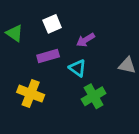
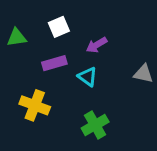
green triangle: (15, 33) -> (17, 37), turned -42
green cross: (94, 96) -> (95, 125), moved

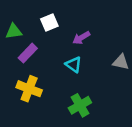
purple rectangle: (54, 63) -> (28, 53), moved, turned -30

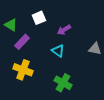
green triangle: (14, 31) -> (11, 25), turned 40
green cross: (80, 105) -> (63, 83), turned -30

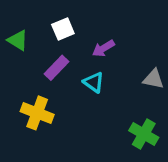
purple rectangle: (22, 42) -> (57, 68), moved
green cross: (63, 83) -> (144, 134), moved

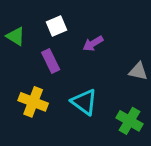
purple rectangle: (57, 68) -> (51, 61), turned -70
cyan triangle: (94, 82) -> (84, 102), moved, size x1.4

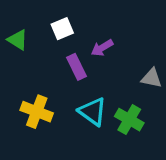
purple rectangle: (51, 61) -> (77, 67), moved
green cross: (130, 121) -> (129, 120), moved

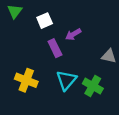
green triangle: (18, 40) -> (15, 11), moved, turned 35
cyan triangle: (93, 112) -> (66, 80), turned 35

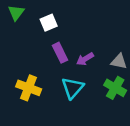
purple arrow: (73, 34) -> (85, 59), moved
green cross: (93, 86) -> (115, 88), moved

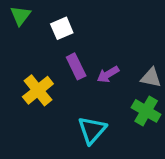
yellow cross: (29, 88) -> (38, 90), moved, turned 30
cyan triangle: (73, 88) -> (92, 130), moved

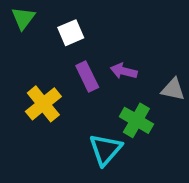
purple arrow: (108, 74) -> (124, 71), moved, turned 45
green cross: (146, 111) -> (136, 120), moved

